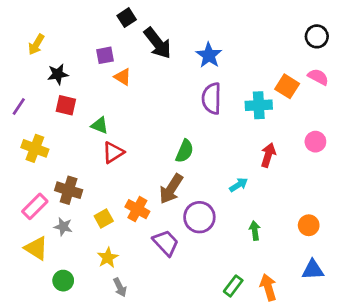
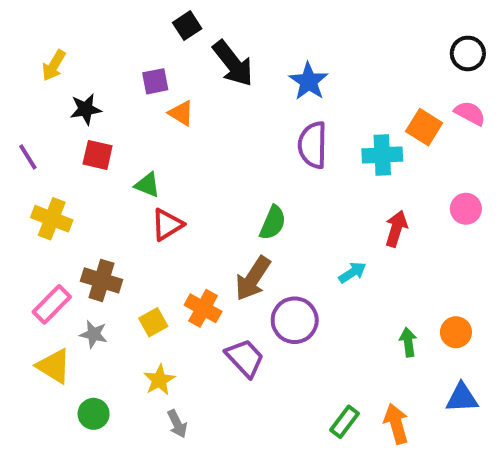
purple line: (19, 107) -> (28, 157), turned -66
green arrow: (255, 231) -> (408, 342), moved

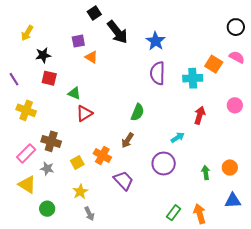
brown arrow: (253, 278) -> (127, 140), size x0.7
purple circle: (295, 320) -> (164, 163), moved

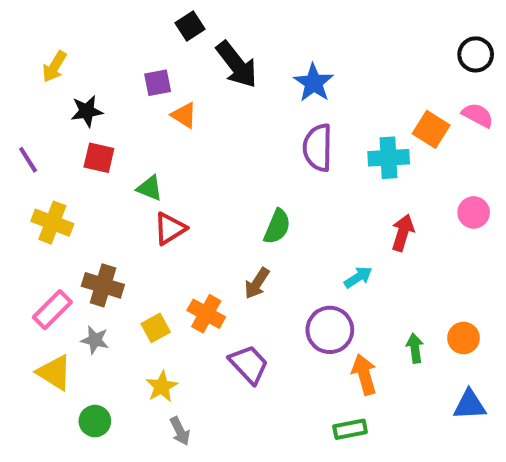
green rectangle: (174, 213) -> (350, 429), turned 42
orange arrow: (200, 214) -> (364, 374), moved

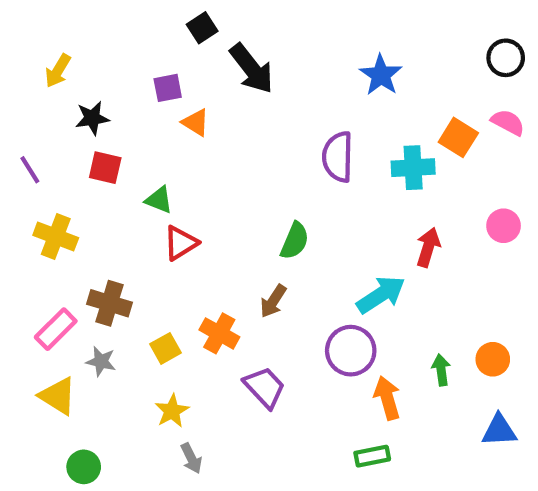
blue star: (314, 83) -> (381, 75), moved
cyan arrow: (358, 277) -> (381, 295), size x1.6
green circle: (95, 421) -> (84, 467), moved

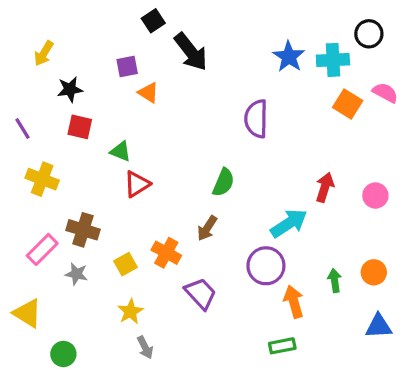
black circle: (506, 58) -> (369, 34), moved
cyan cross: (413, 168) -> (333, 60), moved
pink circle: (504, 226) -> (375, 196), moved
yellow triangle: (58, 396) -> (27, 313), moved

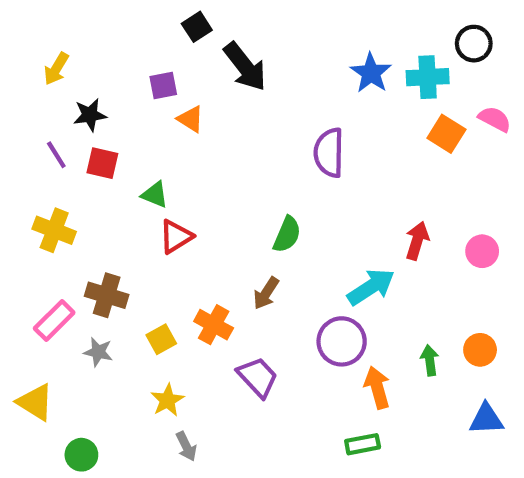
purple line: (23, 129) -> (56, 155), moved

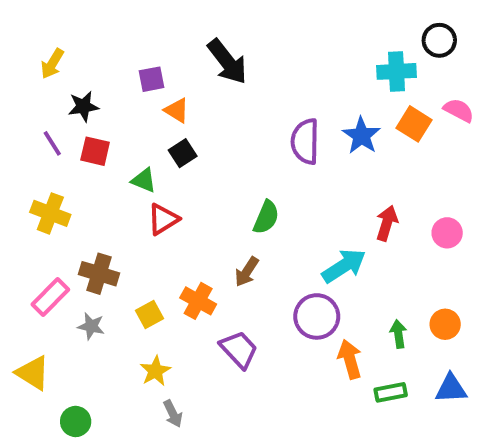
black square: (197, 27) -> (183, 153), moved
blue star: (371, 73) -> (361, 136), moved
green rectangle: (363, 444) -> (391, 392), moved

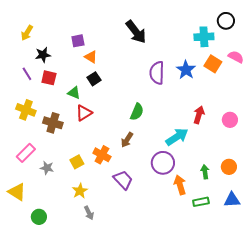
black arrow: (227, 62) -> (136, 32), moved
brown cross: (99, 274) -> (53, 123), moved

